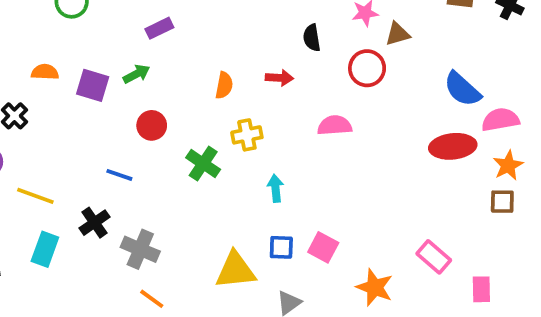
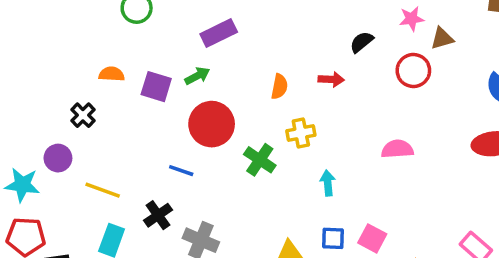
purple rectangle: (159, 28) -> (219, 33), size x1.4
black semicircle: (312, 38) -> (362, 42), turned 60
red circle: (152, 125) -> (212, 124), size x1.6
pink semicircle: (335, 125) -> (397, 149), moved

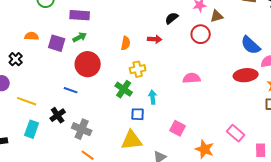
purple rectangle: (219, 33) -> (80, 15), moved, turned 30
green cross: (260, 160) -> (124, 89), moved
blue square: (333, 238) -> (138, 114), moved

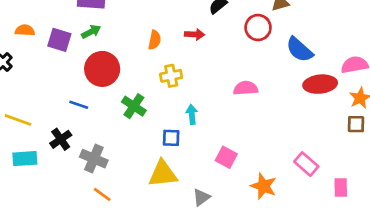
blue semicircle: (251, 45) -> (299, 50), moved
green cross: (124, 89) -> (134, 106), moved
cyan rectangle: (32, 129) -> (25, 159), turned 66

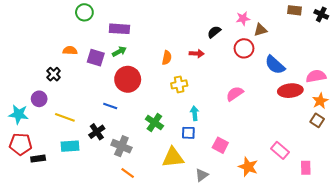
pink semicircle: (246, 88) -> (235, 94), turned -30
green cross: (134, 106) -> (154, 123), moved
brown square: (356, 124) -> (317, 120), turned 32
blue square: (171, 138) -> (188, 133), moved

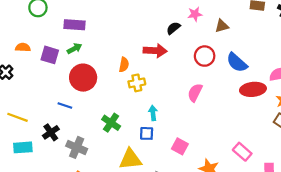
pink star: (243, 19) -> (195, 14), moved
red circle: (244, 48) -> (205, 56), moved
red arrow: (197, 54) -> (155, 51), size x1.5
orange semicircle: (167, 58) -> (124, 65), moved
pink semicircle: (235, 94) -> (195, 93), turned -30

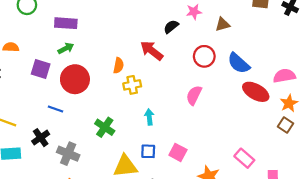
red arrow: (155, 51) -> (152, 51), turned -145
purple square: (50, 55) -> (41, 69), moved
red ellipse: (253, 89) -> (256, 92), turned 35
blue square: (147, 133) -> (148, 151), moved

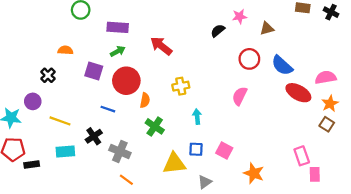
red arrow: (152, 51) -> (161, 46), moved
orange semicircle: (118, 65) -> (145, 100), moved
pink rectangle: (244, 158) -> (302, 156), moved, turned 30

